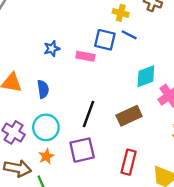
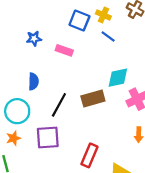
blue square: (105, 40) -> (79, 20), moved
blue semicircle: (43, 89) -> (33, 81), moved
brown rectangle: (129, 116) -> (93, 98), moved

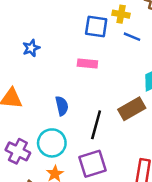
blue star: (34, 38) -> (31, 48), moved

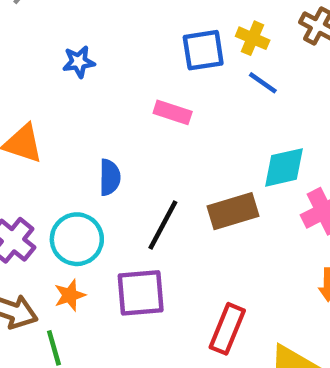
blue square: (96, 27) -> (203, 50), turned -30

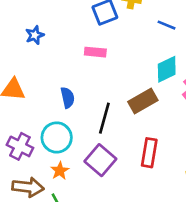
blue line: (263, 83) -> (166, 25), moved
purple square: (141, 293) -> (100, 160), turned -32
red rectangle: (227, 329) -> (149, 153), moved

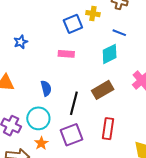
cyan diamond: (167, 69) -> (110, 54), moved
purple square: (100, 160) -> (71, 135), turned 30

